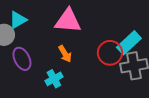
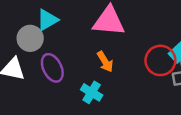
cyan cross: (54, 79) -> (92, 92), turned -30

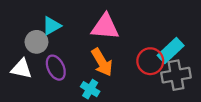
orange arrow: (105, 62) -> (102, 62), size x1.5

